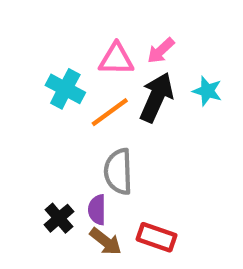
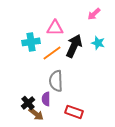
pink arrow: (161, 51) -> (94, 14), moved
cyan cross: (65, 89) -> (31, 42), turned -36
brown arrow: (106, 241) -> (36, 114), moved

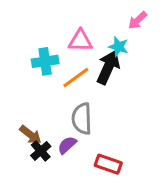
cyan star: (98, 43) -> (118, 47), moved
purple semicircle: (46, 99) -> (67, 145), turned 48
brown arrow: (36, 114) -> (30, 135), moved

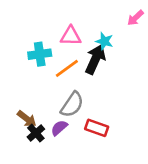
pink arrow: (138, 20) -> (135, 18), moved
gray semicircle: (82, 119) -> (72, 105), turned -144
red rectangle: (108, 164) -> (97, 128), moved

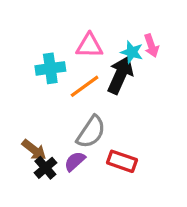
pink arrow: (135, 18) -> (151, 46), moved, turned -66

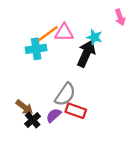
pink arrow: (151, 46) -> (120, 17), moved
orange line: (85, 86) -> (48, 34), moved
red rectangle: (122, 161) -> (76, 111), moved

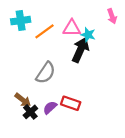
pink triangle: (64, 33) -> (72, 28), moved
cyan cross: (36, 49) -> (21, 21), moved
gray semicircle: (65, 94) -> (46, 73), moved

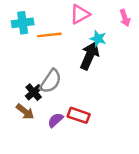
pink triangle: (72, 28) -> (80, 14), moved, turned -30
orange line: (45, 31) -> (49, 35), turned 30
black cross: (30, 112) -> (34, 92), moved

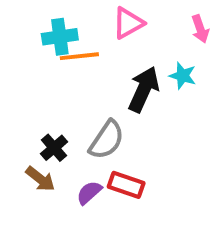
cyan cross: (23, 23) -> (60, 37), moved
cyan star: (98, 39) -> (183, 76), moved
gray semicircle: (51, 81) -> (107, 140), moved

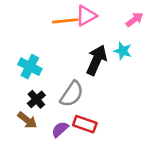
pink arrow: (200, 29) -> (134, 20), turned -108
cyan cross: (60, 37) -> (30, 67), moved, turned 35
orange line: (79, 56) -> (65, 21), moved

